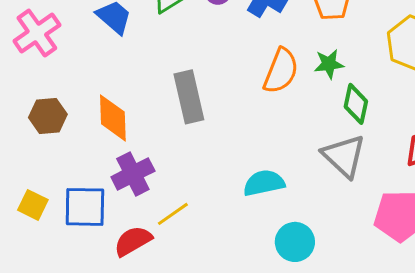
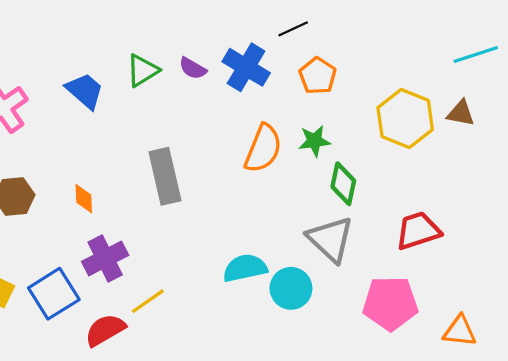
orange diamond: (113, 118) -> (84, 199), size x0.6
blue square: (85, 207) -> (54, 294), turned -33
cyan circle: (295, 242) -> (291, 288), moved

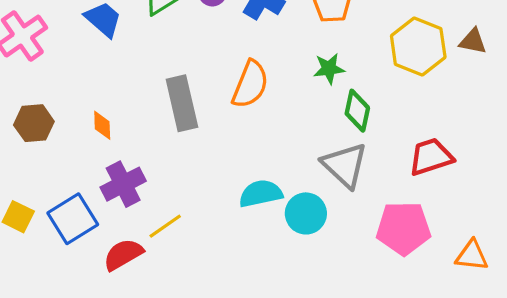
orange semicircle: (263, 148) -> (250, 84), moved

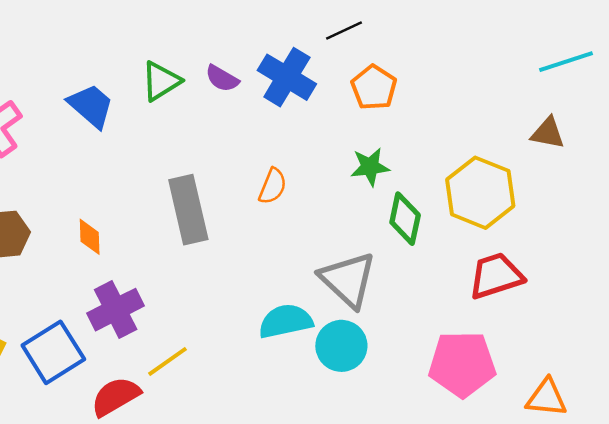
yellow hexagon: (418, 47) -> (480, 193), moved
orange semicircle: (250, 84) -> (273, 186), size x0.6
gray triangle: (345, 165) -> (348, 280), moved

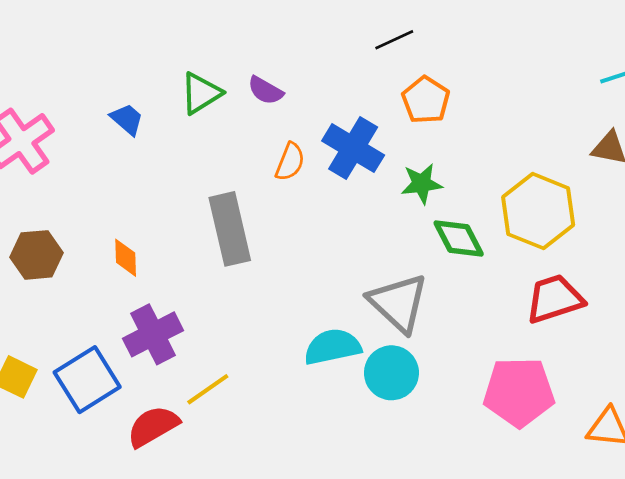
blue cross: (287, 77) -> (353, 148), moved
blue trapezoid: (91, 106) -> (127, 119), size x0.7
orange semicircle: (273, 186) -> (290, 162), moved
green diamond: (405, 219) -> (459, 238), turned -39

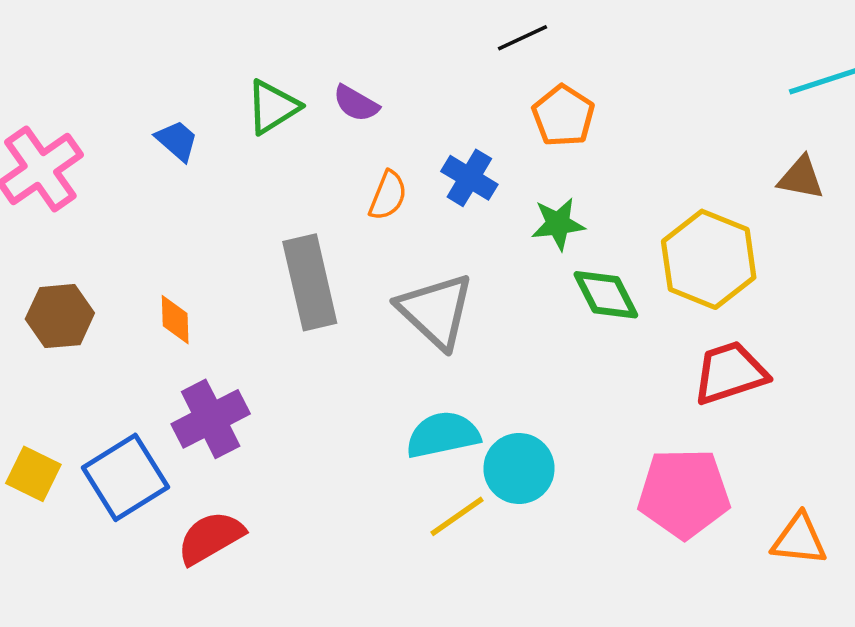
blue cross: (353, 148) -> (469, 178), size x0.7
gray triangle: (398, 303) -> (436, 311), moved
yellow line: (208, 389) -> (457, 516), moved

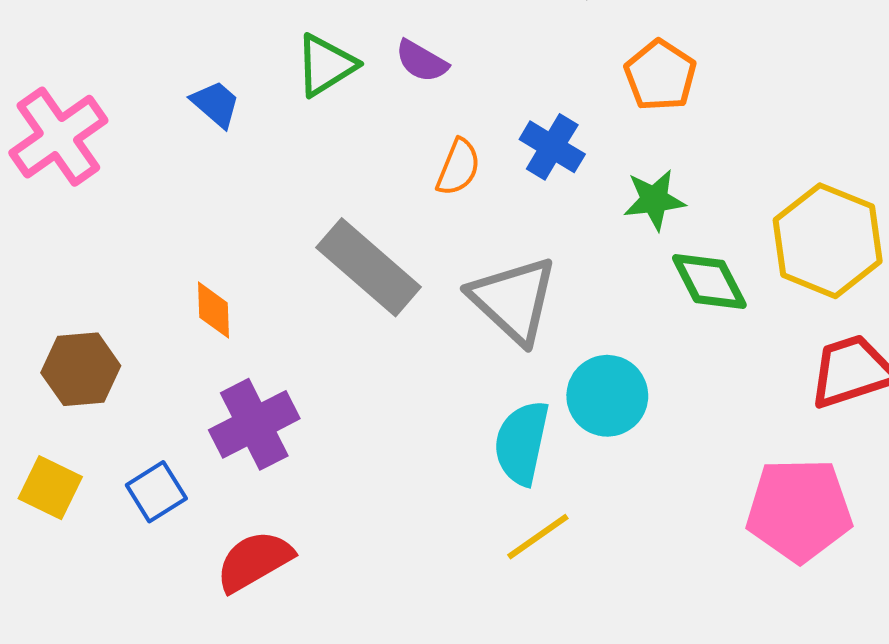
gray rectangle: (310, 282) -> (369, 267), turned -36
brown hexagon: (60, 316) -> (81, 369), moved
cyan semicircle: (443, 435) -> (522, 443), turned -66
cyan circle: (519, 469) -> (607, 396), moved
blue square: (126, 477) -> (156, 492), size x0.6

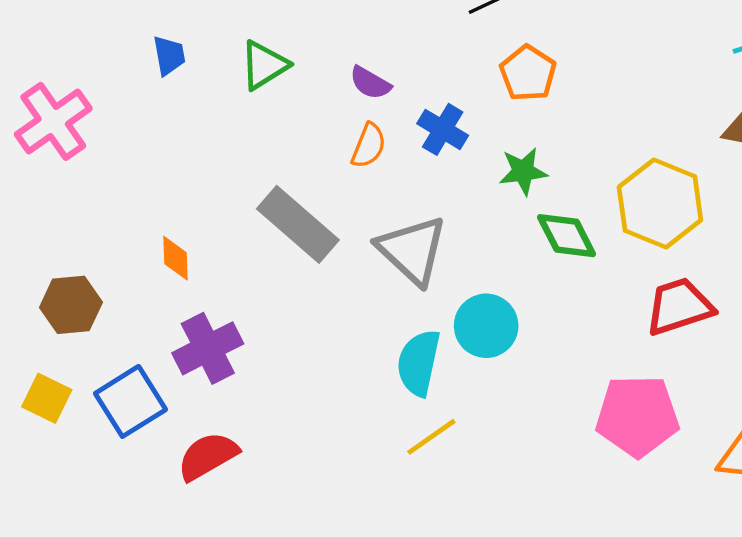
purple semicircle: (422, 61) -> (370, 83), moved
blue trapezoid: (216, 104) -> (169, 55), moved, turned 39
blue square: (156, 492) -> (130, 401), size x1.5

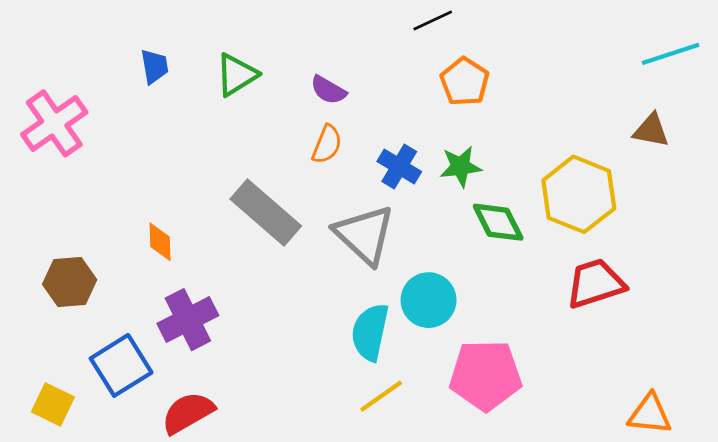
blue cross: (443, 129) -> (399, 167), moved
yellow square: (47, 398) -> (53, 404), moved
pink pentagon: (637, 416) -> (486, 375), moved

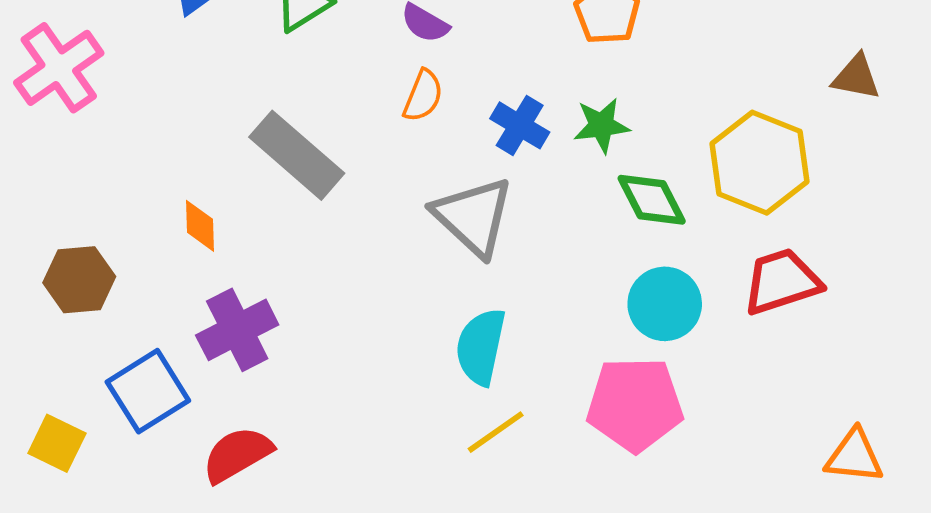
gray rectangle: (266, 212) -> (297, 155), moved
cyan circle: (429, 300) -> (665, 304), moved

